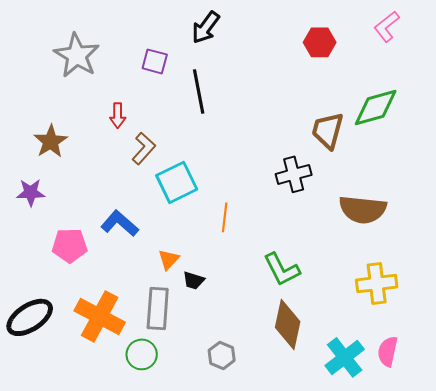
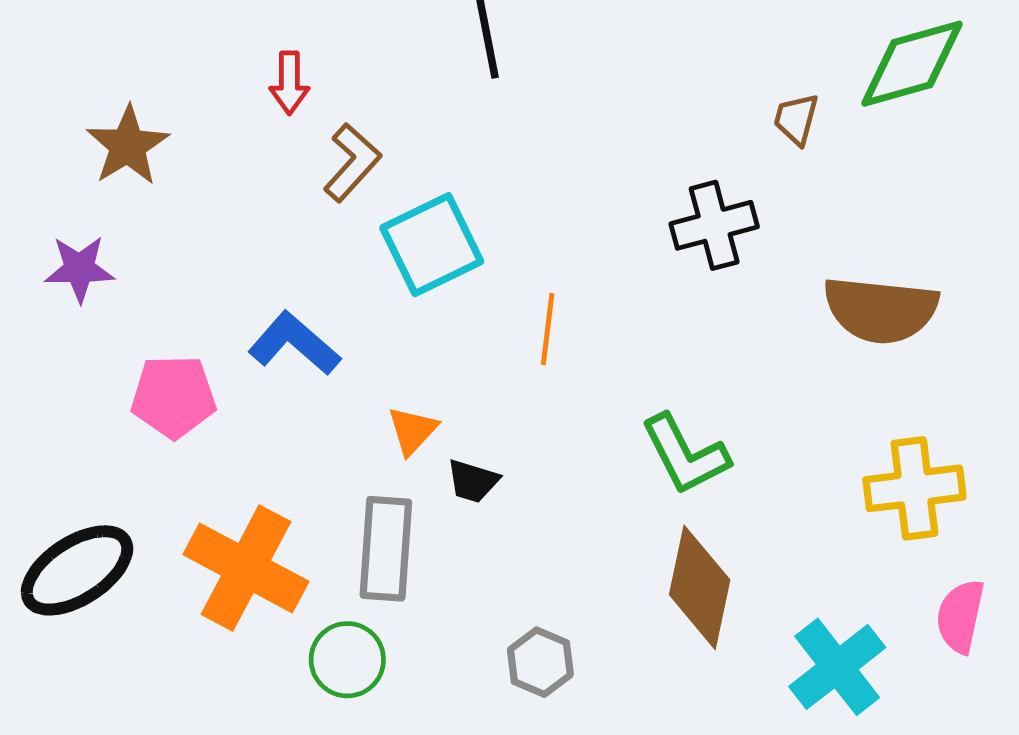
brown trapezoid: (328, 130) -> (796, 119), size x0.6
pink semicircle: (388, 351) -> (960, 616), moved

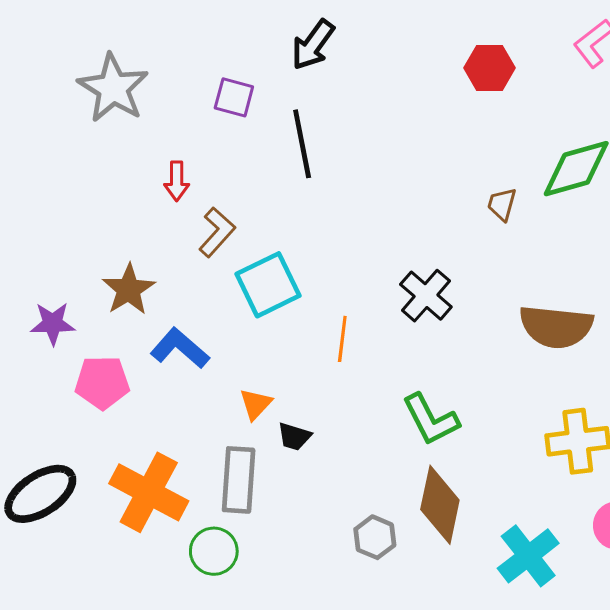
brown star: (128, 146) -> (129, 289), moved
black cross: (714, 225) -> (426, 296), moved, turned -34
purple star: (79, 269) -> (53, 324), moved
gray hexagon: (540, 662) -> (375, 537), moved

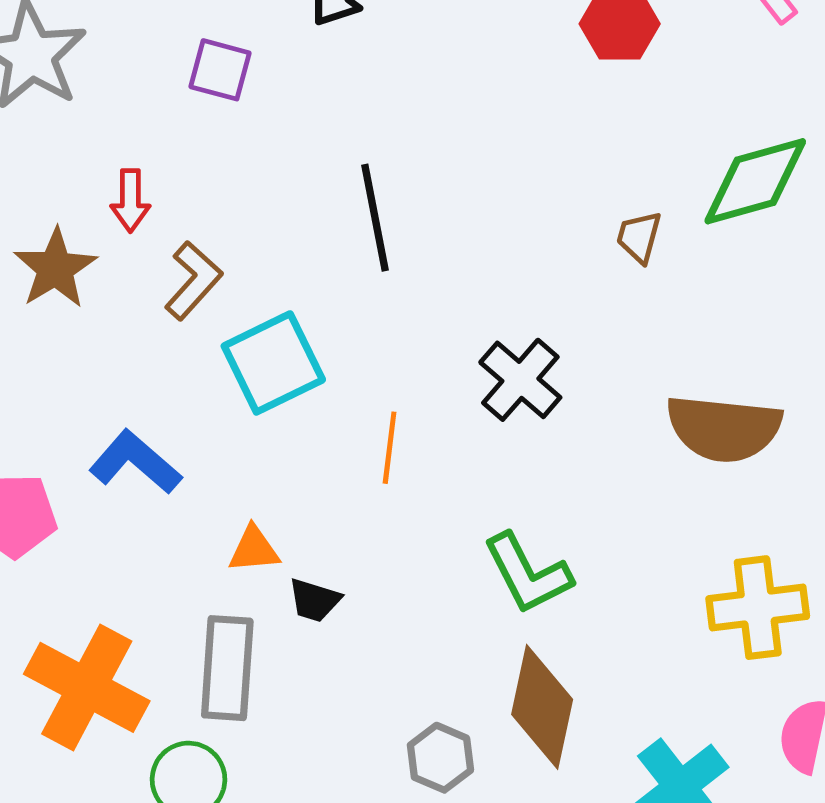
black line: (302, 144) -> (375, 218), moved
brown star: (129, 289) -> (55, 268), moved
orange triangle: (256, 404) -> (254, 549), turned 42

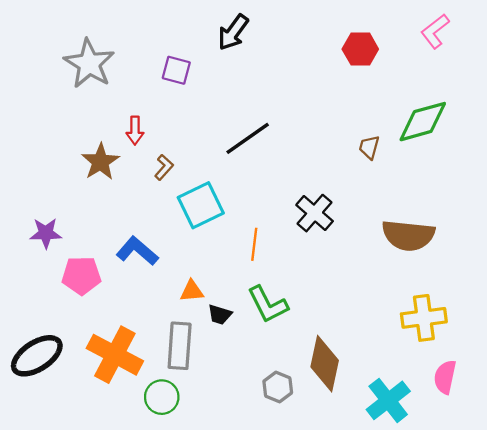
black line: (375, 218) -> (248, 138), turned 66
brown L-shape: (193, 281) -> (164, 167), size x0.7
green L-shape: (528, 574) -> (268, 304), moved

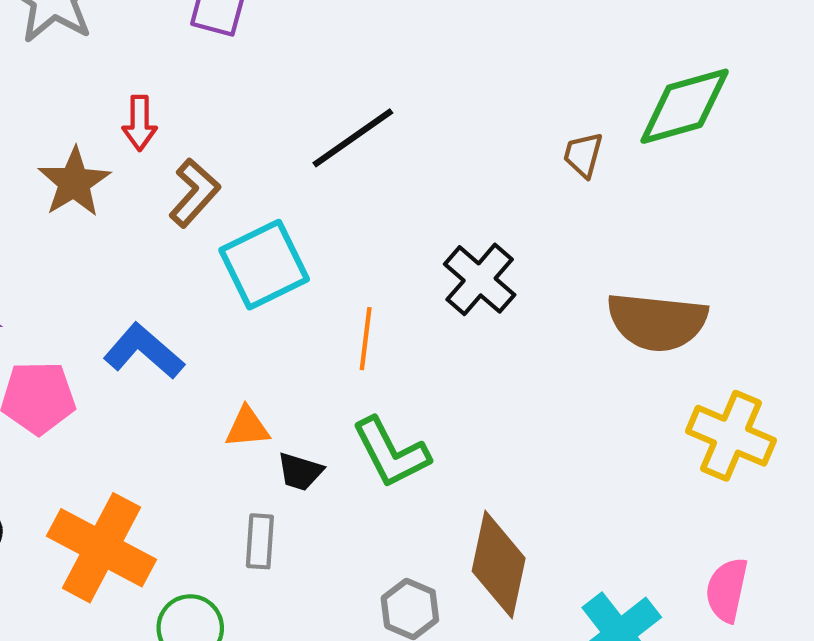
brown L-shape: (164, 167) -> (194, 193), size x1.4
yellow cross: (424, 318) -> (731, 436), moved, turned 30
gray rectangle: (180, 346) -> (260, 541), moved, size x0.6

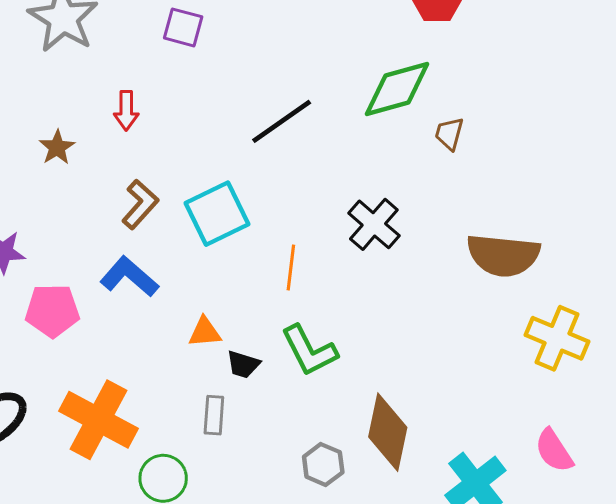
green diamond: (685, 106) -> (397, 89), moved
brown star: (74, 182) -> (57, 147), moved, size x0.7
brown L-shape: (194, 193) -> (140, 204), moved
pink semicircle: (727, 590) -> (554, 451), turned -45

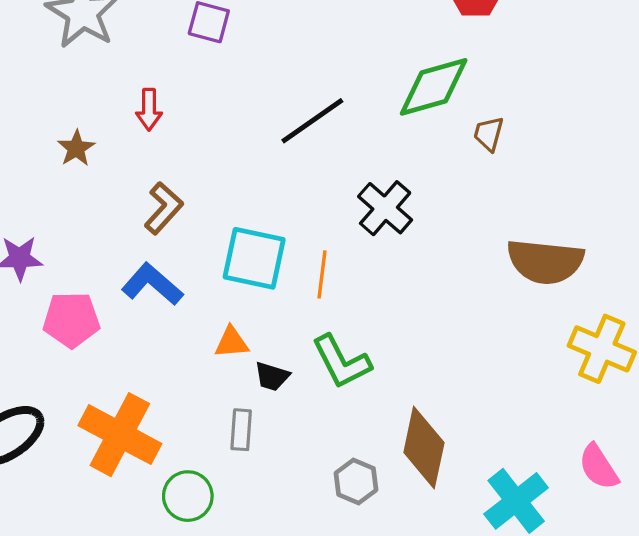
cyan square: (217, 214) -> (254, 258), moved, turned 38
black cross: (374, 224) -> (385, 208), moved

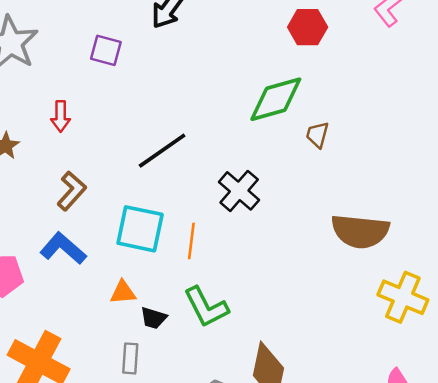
black line: (312, 121) -> (162, 151), moved

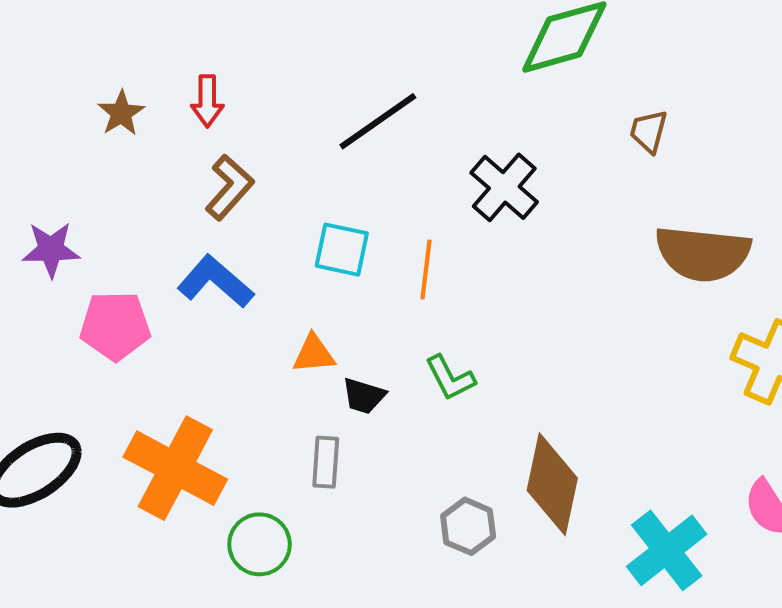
red arrow: (61, 116) -> (207, 101), moved
brown trapezoid: (317, 135) -> (649, 131), moved
cyan square: (140, 229) -> (342, 250), size x0.7
green L-shape: (206, 307) -> (450, 378), size x0.7

